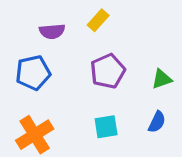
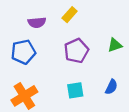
green triangle: (162, 79) -> (115, 45), moved

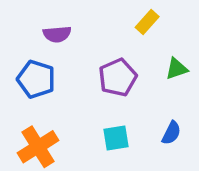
yellow rectangle: (70, 15) -> (147, 22), moved
blue pentagon: (23, 52) -> (36, 79), turned 30

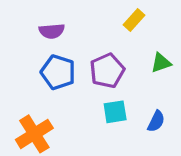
blue pentagon: (36, 79) -> (58, 72), moved
cyan square: (116, 138) -> (115, 112), moved

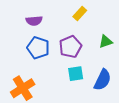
yellow rectangle: (134, 20) -> (80, 13), moved
blue semicircle: (156, 121) -> (103, 80), size x1.5

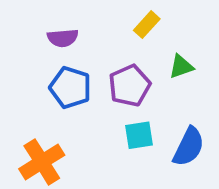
green triangle: (106, 41) -> (181, 67), moved

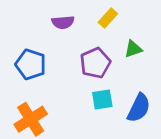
purple semicircle: (63, 38) -> (63, 22), moved
blue pentagon: (70, 88) -> (31, 64), moved

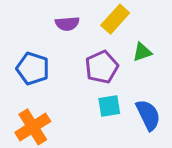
yellow rectangle: (108, 18) -> (115, 19), size x1.4
blue semicircle: (139, 108) -> (148, 115), turned -52

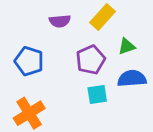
blue semicircle: (148, 115) -> (132, 78), moved, turned -68

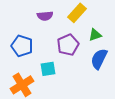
blue semicircle: (132, 78) -> (99, 59), turned -60
cyan square: (97, 95) -> (48, 69), moved

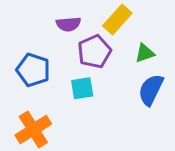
purple pentagon: (68, 45) -> (94, 52), moved
cyan square: (48, 69) -> (82, 88), moved

